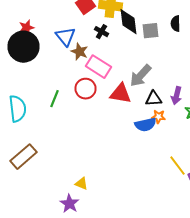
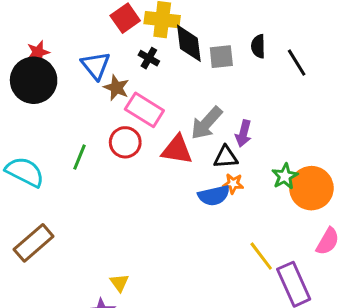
purple arrow: (176, 96) -> (243, 133), moved
cyan semicircle: (18, 109) -> (25, 172), turned -56
yellow triangle: (82, 184) -> (119, 283), turned 32

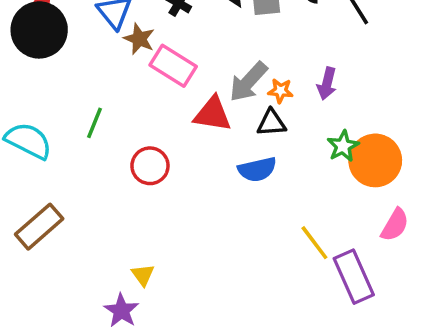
purple arrow: (243, 133) -> (327, 84), moved
red circle: (125, 142) -> (150, 166), moved
orange star: (233, 184) -> (280, 91), moved

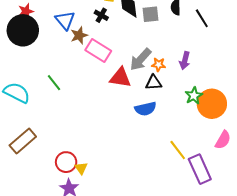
brown star: (139, 39) -> (79, 35), turned 30
green line: (95, 123) -> (54, 83), turned -60
red circle: (150, 166) -> (66, 162), moved

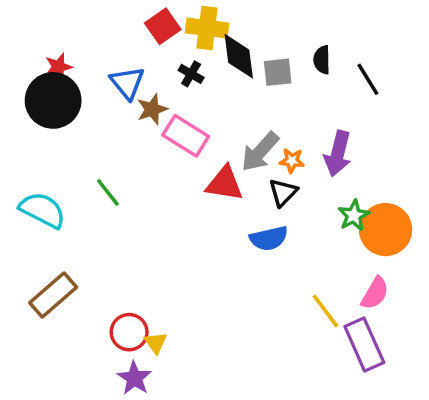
purple arrow: (185, 60) -> (338, 154), size x1.4
black triangle: (154, 83) -> (283, 192), turned -42
pink semicircle: (223, 140) -> (375, 293), moved

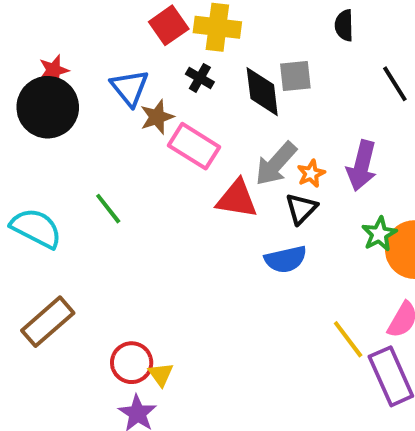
black diamond: (239, 56) -> (262, 92), moved
black semicircle: (322, 60) -> (344, 25), moved
orange star: (292, 161) -> (311, 173), turned -30

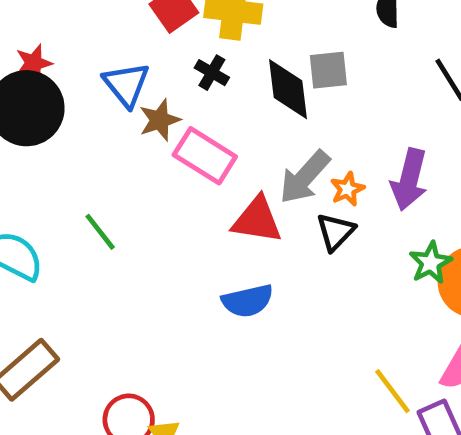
blue semicircle: (286, 259) -> (248, 301), moved

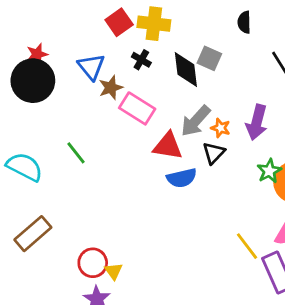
gray square: (328, 70) -> (209, 58), turned 30
orange star: (347, 189) -> (221, 128), turned -30
blue semicircle: (248, 301) -> (182, 178), moved

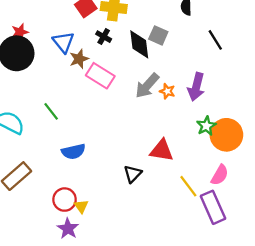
red triangle: (168, 146) -> (162, 150), moved
black triangle: (214, 153) -> (133, 174), moved
blue semicircle: (182, 178) -> (73, 152), moved

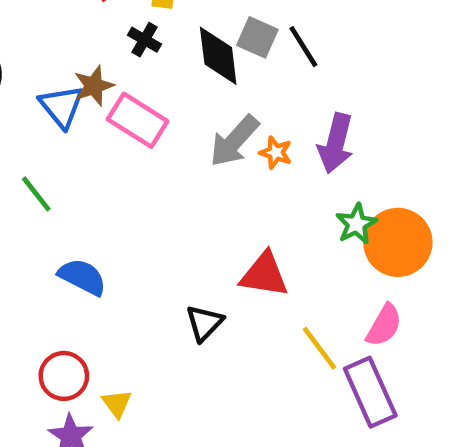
black line: (215, 40) -> (303, 47), moved
blue triangle: (63, 42) -> (62, 106), moved
blue semicircle: (73, 152) -> (82, 277), turned -140
yellow triangle: (81, 206) -> (117, 404), moved

